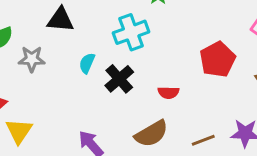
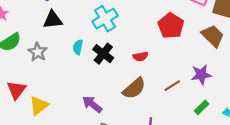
gray star: (32, 59) -> (38, 52), turned -30
yellow triangle: (19, 131) -> (39, 105), turned 30

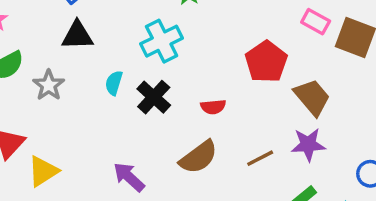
brown trapezoid: (213, 36) -> (312, 97), moved

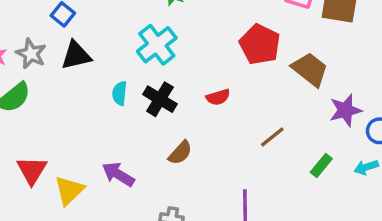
gray star: (49, 85) -> (31, 54), moved
purple star: (308, 145) -> (345, 110), moved
brown semicircle: (199, 157) -> (180, 153), moved, size x0.7
purple arrow: (129, 177) -> (118, 174), moved

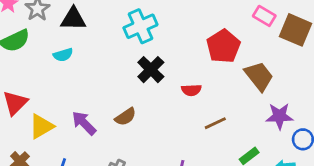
cyan semicircle: (120, 93) -> (63, 55), moved, turned -126
red semicircle: (218, 97) -> (191, 90), moved
black cross: (160, 99) -> (151, 70), moved
brown semicircle: (180, 153) -> (125, 117), moved

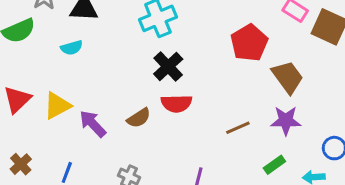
red semicircle: (191, 90) -> (176, 103), moved, size x1.4
purple star: (279, 116) -> (286, 121), moved
yellow triangle: (41, 126) -> (57, 106), moved

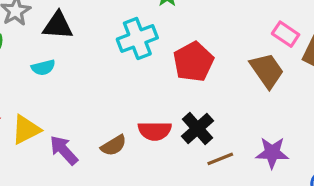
red pentagon: (249, 43) -> (193, 62), moved
black cross: (168, 67) -> (197, 129), moved
brown trapezoid: (288, 77) -> (267, 71), moved

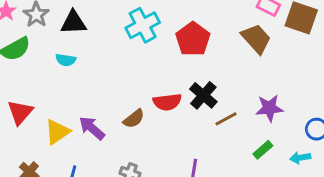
cyan semicircle: (43, 68) -> (66, 60), turned 30
yellow triangle: (26, 130) -> (57, 132), moved

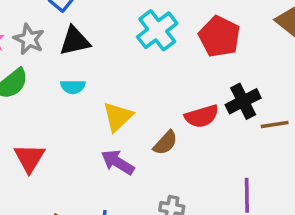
black cross: (203, 95) -> (243, 101), turned 32
brown line: (226, 119) -> (275, 125), turned 30
yellow triangle: (57, 132) -> (118, 117), moved

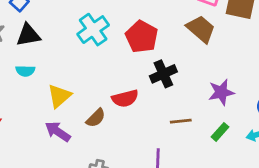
black cross: (243, 101) -> (163, 74), moved
brown line: (275, 125) -> (181, 121), moved

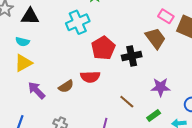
red pentagon: (142, 37) -> (103, 48), moved
black cross: (163, 74) -> (132, 56), moved
yellow triangle: (59, 96) -> (23, 63), moved
brown line: (181, 121) -> (127, 102), turned 35

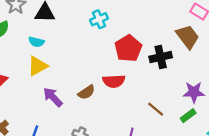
cyan cross: (78, 22) -> (99, 19), size x0.7
green rectangle: (154, 116) -> (188, 116), moved

